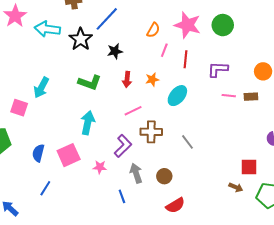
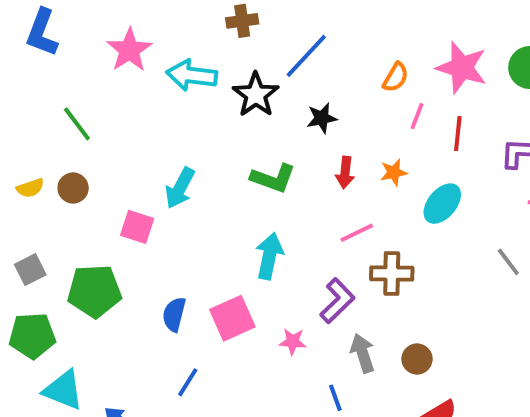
gray line: (187, 142) -> (508, 262), moved

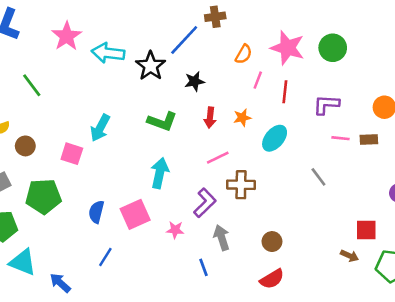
brown cross: (242, 21) -> (215, 17), moved
brown circle: (73, 188) -> (25, 146), moved
brown circle: (417, 359) -> (272, 242), moved

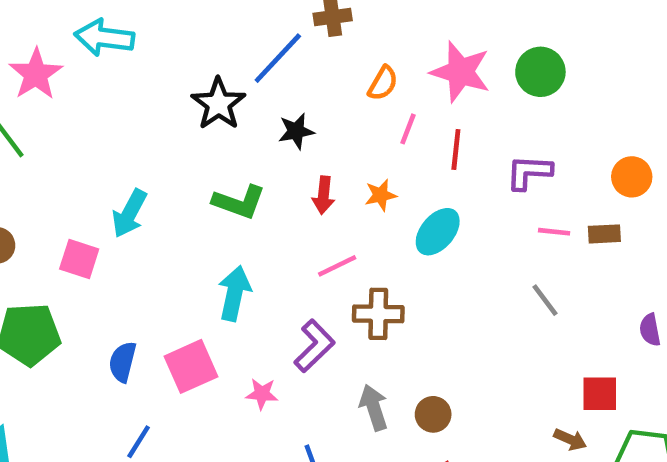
pink star: (67, 36) -> (36, 74), moved
cyan arrow: (108, 53) -> (104, 38), moved
gray line: (318, 177) -> (545, 300), moved
gray arrow: (222, 238) -> (374, 407), moved

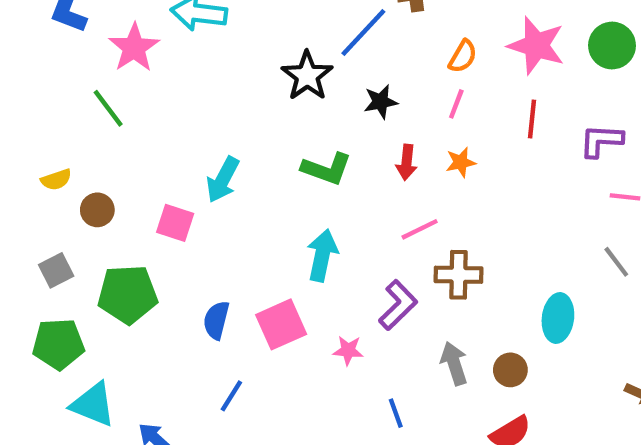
pink line: (408, 129) -> (456, 104), moved
cyan ellipse: (438, 232) -> (558, 318), moved, turned -33

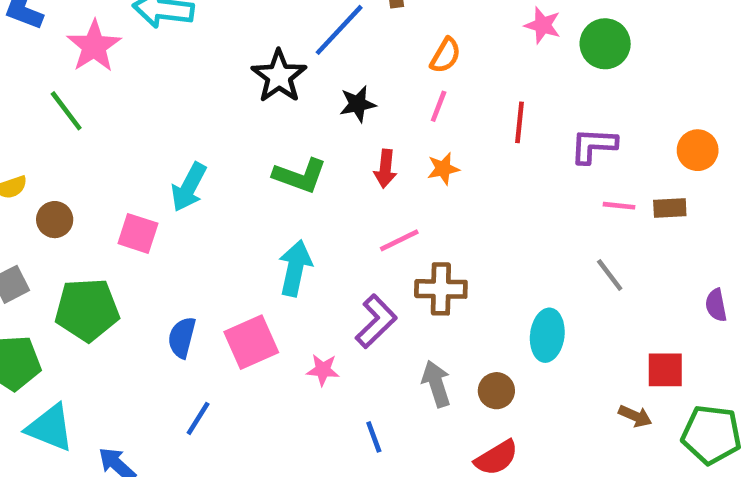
pink star: (536, 46) -> (543, 25), moved, size x0.6

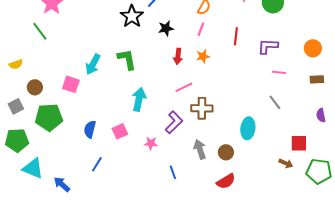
green L-shape: (300, 176) -> (127, 59), moved, turned -120
brown rectangle: (670, 208) -> (317, 79), moved
brown circle: (55, 220) -> (35, 87), moved
pink square: (251, 342) -> (120, 131), size x0.7

